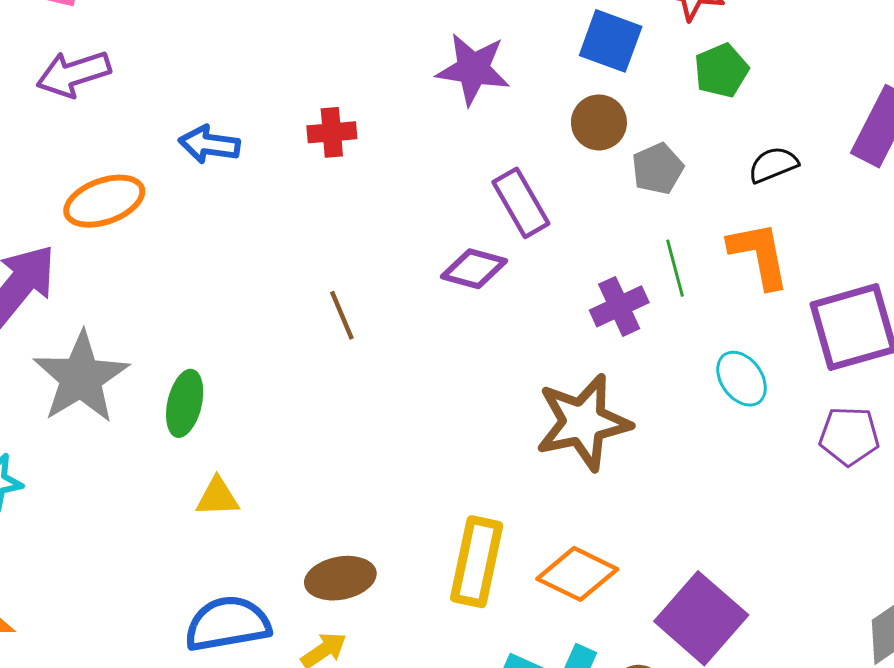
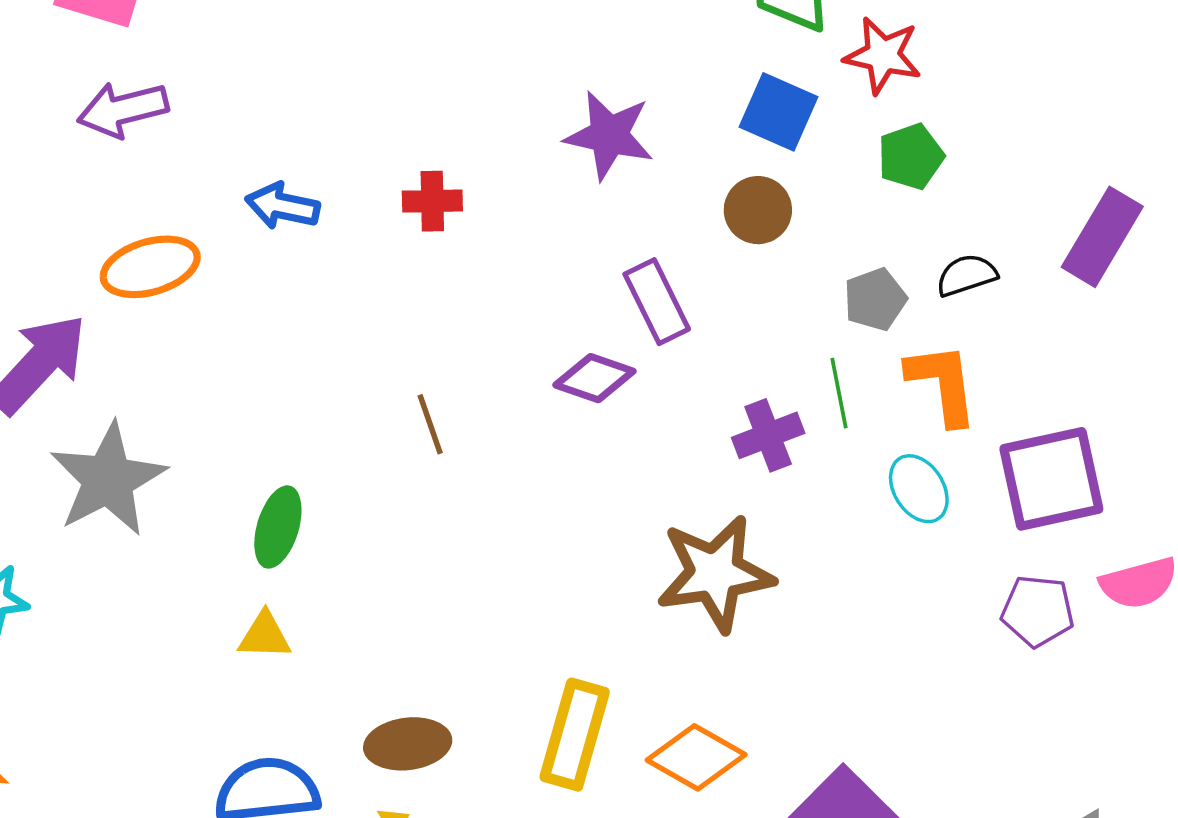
gray pentagon: (658, 169) -> (875, 299), moved
cyan ellipse: (742, 379) -> (919, 489), moved
green ellipse: (185, 403) -> (278, 527), moved

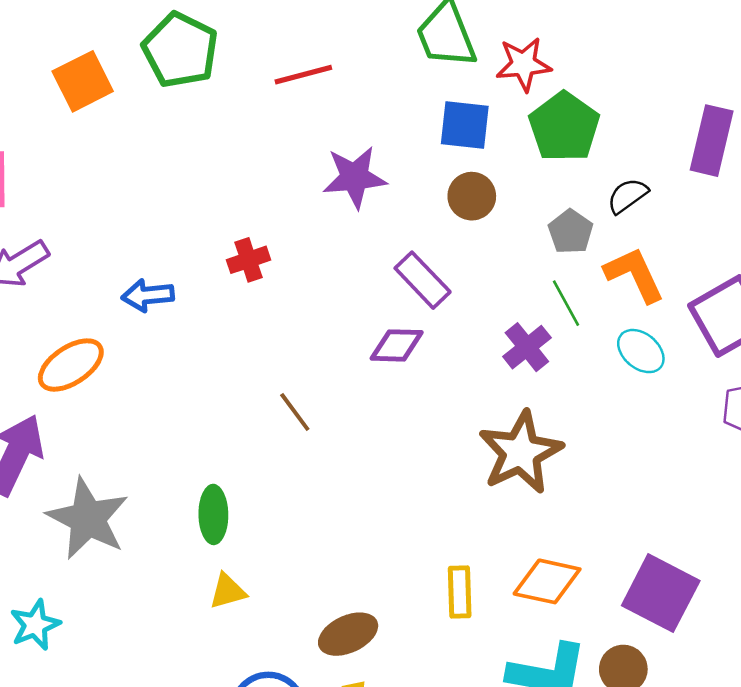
green pentagon: (911, 157) -> (564, 127), size x1.5
yellow rectangle: (575, 735) -> (460, 592), size x0.7

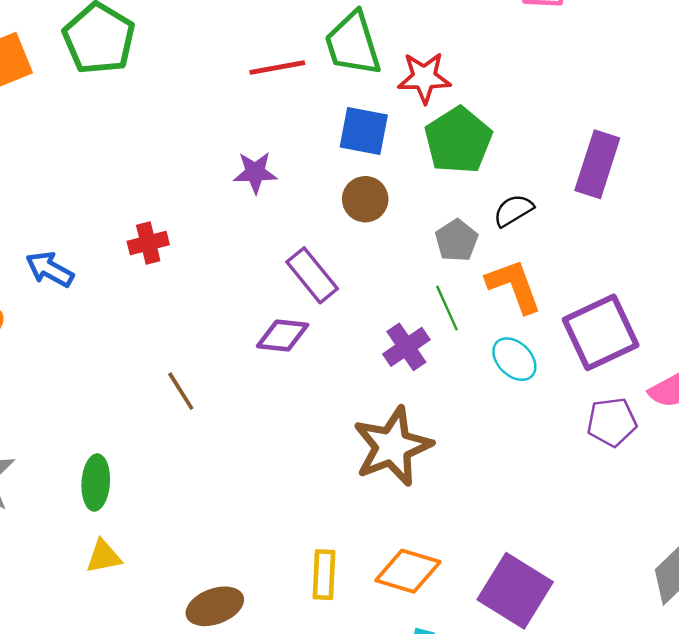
red line: (303, 75) -> (277, 68), moved
purple star: (355, 177) -> (255, 172), size x0.7
blue arrow: (148, 295) -> (50, 269), turned 30

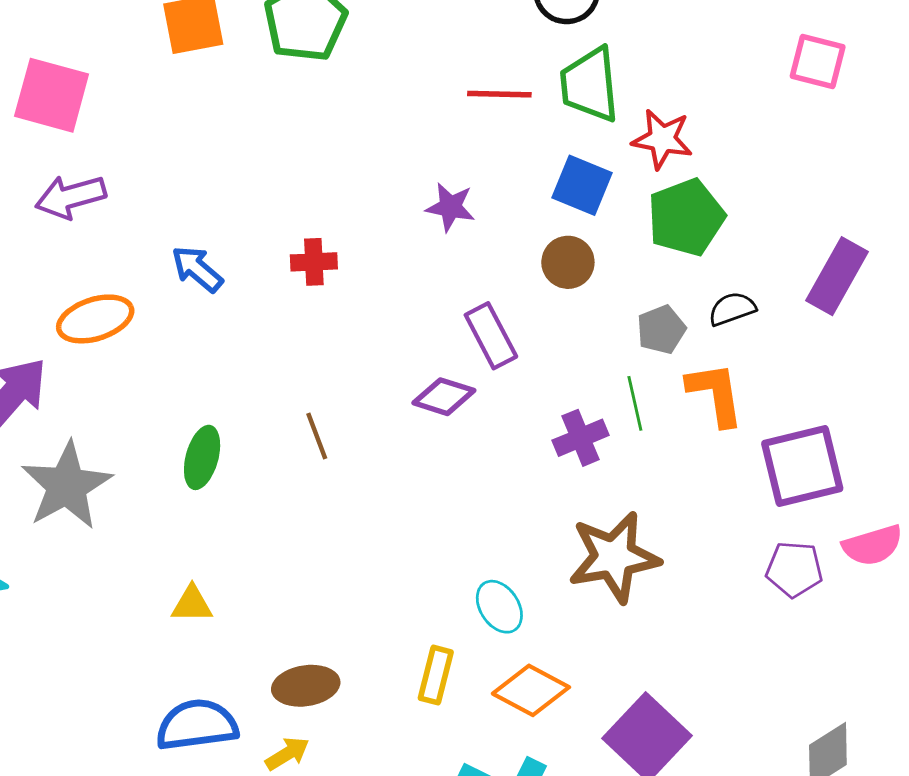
cyan ellipse: (514, 359) -> (499, 607), moved
brown star: (392, 446) -> (614, 557), moved
green ellipse: (96, 483) -> (202, 457), moved

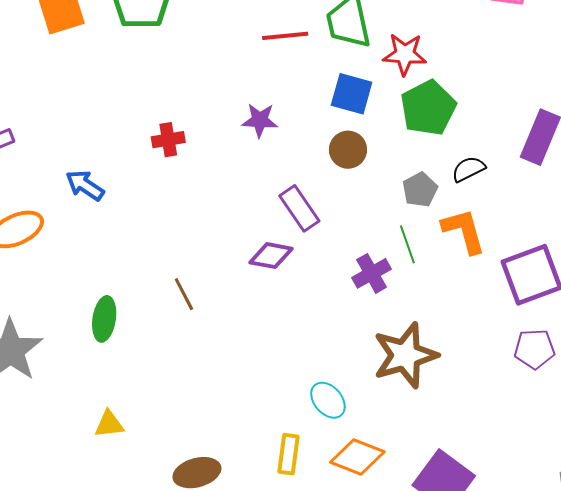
red cross: (314, 262) -> (168, 140), moved

